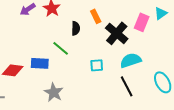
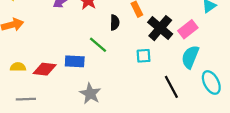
pink rectangle: (142, 22) -> (188, 29), moved, turned 30
cyan semicircle: (131, 60) -> (190, 57), moved, turned -50
cyan square: (97, 65) -> (144, 56), moved

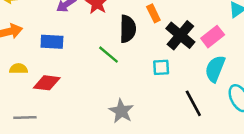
black semicircle: (115, 23) -> (128, 29), size x1.5
blue rectangle: (75, 61) -> (52, 42), moved
yellow semicircle: (18, 67) -> (19, 69), moved
gray star: (90, 94) -> (121, 111), moved

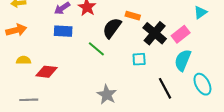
orange rectangle: (153, 13) -> (133, 16), turned -48
black semicircle: (128, 29) -> (112, 28), turned -145
blue rectangle: (52, 42) -> (63, 31), moved

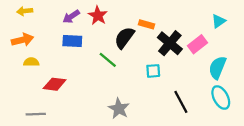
yellow semicircle: (24, 60) -> (31, 62), moved
cyan semicircle: (183, 60) -> (217, 68), moved

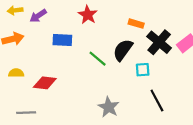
purple arrow: (71, 17) -> (38, 16), moved
black semicircle: (124, 38) -> (123, 50), moved
yellow semicircle: (31, 62) -> (16, 73), moved
black line: (181, 102) -> (157, 100), moved

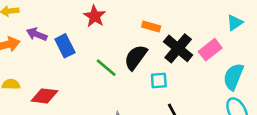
purple arrow: (38, 16) -> (37, 34), moved, turned 56
blue rectangle: (62, 40) -> (65, 46), turned 60

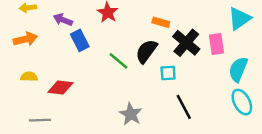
cyan triangle: (235, 23) -> (239, 19), size x1.5
purple arrow: (37, 34) -> (63, 20), moved
pink rectangle: (210, 50) -> (216, 44), turned -60

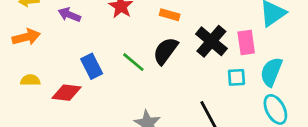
orange rectangle: (161, 22) -> (170, 15), moved
blue rectangle: (80, 40) -> (92, 66), moved
cyan square: (168, 73) -> (236, 77), moved

